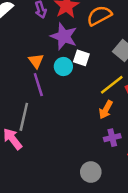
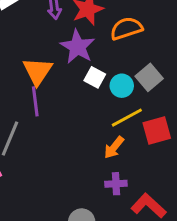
orange triangle: (36, 61) -> (38, 71), size x1.5
cyan circle: (63, 67) -> (122, 86), moved

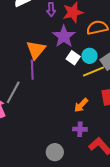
cyan circle: (122, 86) -> (90, 56), moved
yellow line: (127, 118) -> (94, 71), moved

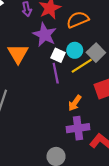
purple line: (32, 70) -> (56, 73), moved
purple cross: (80, 129) -> (78, 128), size x1.5

